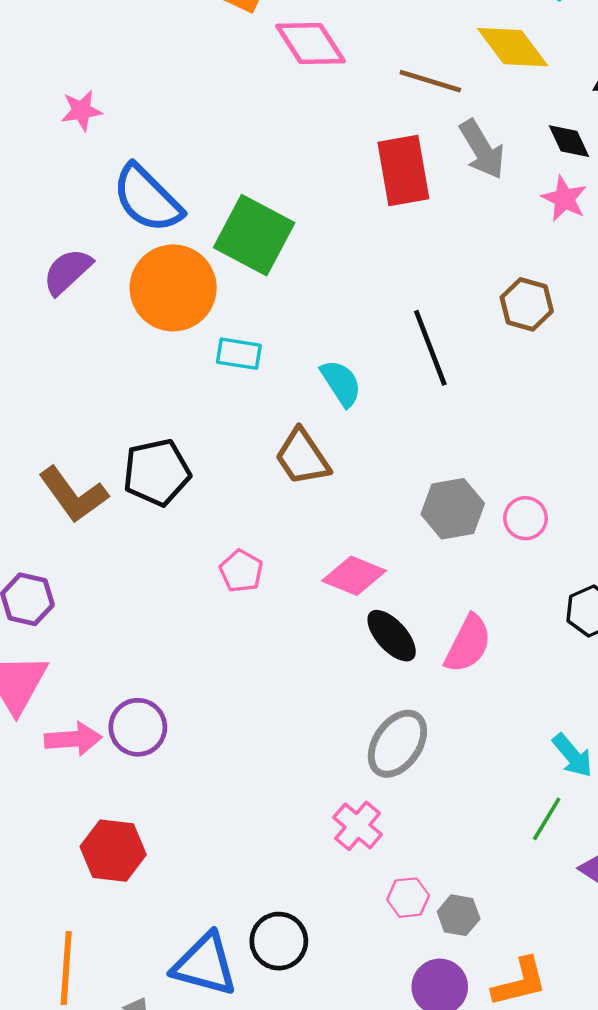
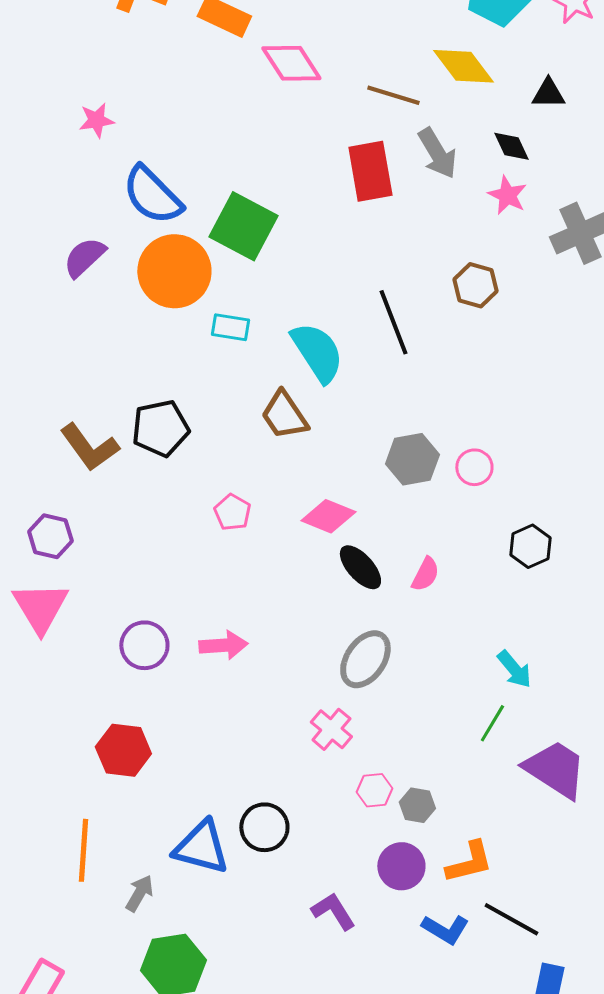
cyan semicircle: (341, 383) -> (317, 352), size x1.5
pink semicircle: (468, 644) -> (425, 574), size x0.7
pink arrow: (73, 739) -> (223, 645), moved

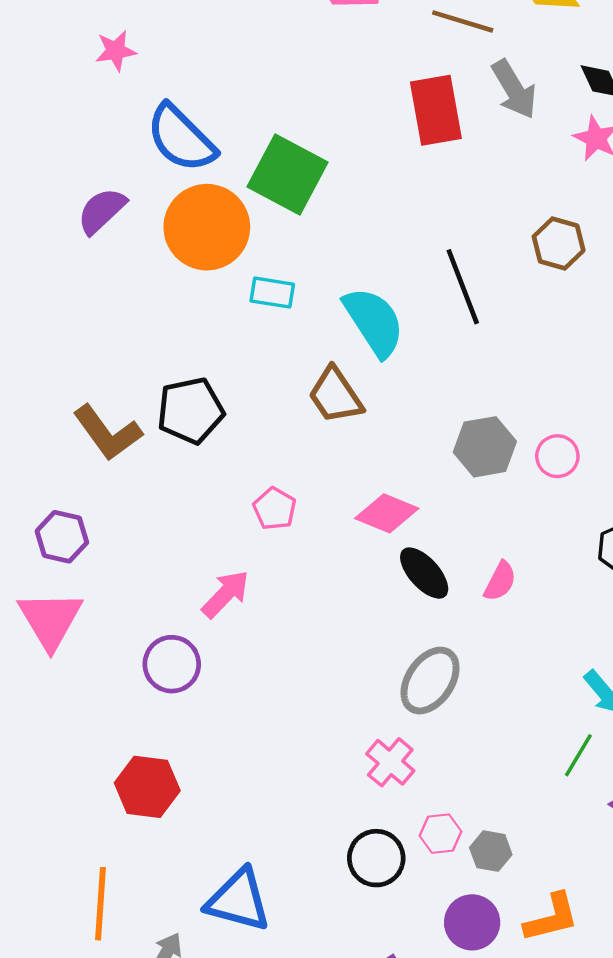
pink arrow: (223, 645) -> (226, 594), moved, turned -42
black circle: (264, 827) -> (376, 858), moved

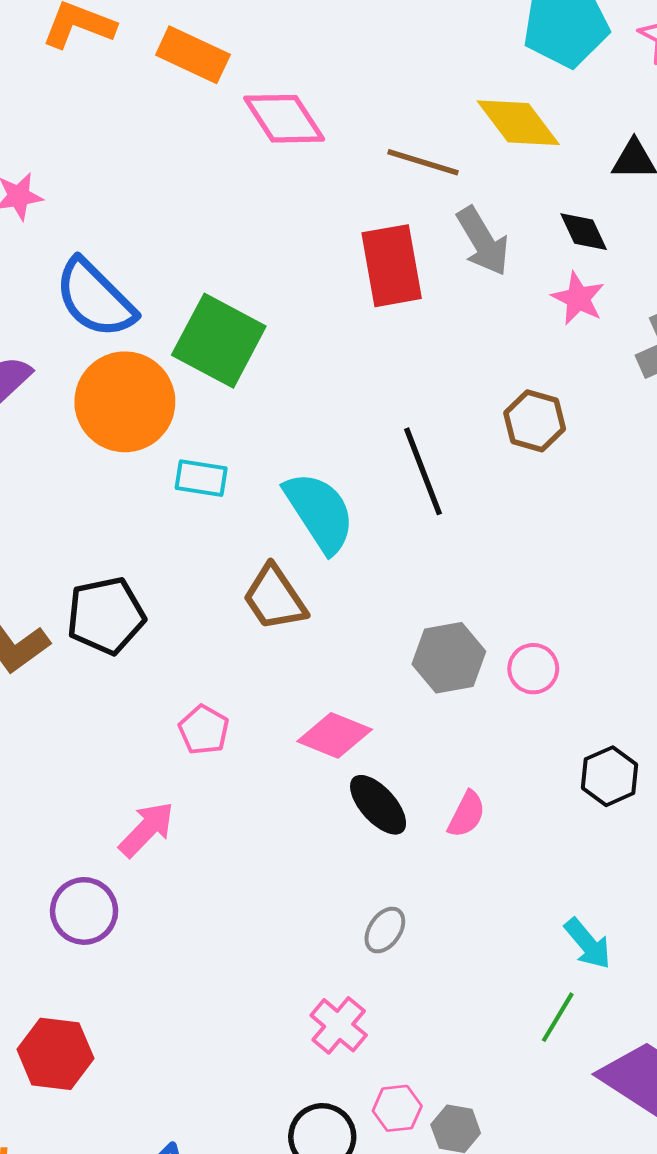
gray ellipse: (430, 681) -> (385, 930), size x0.6

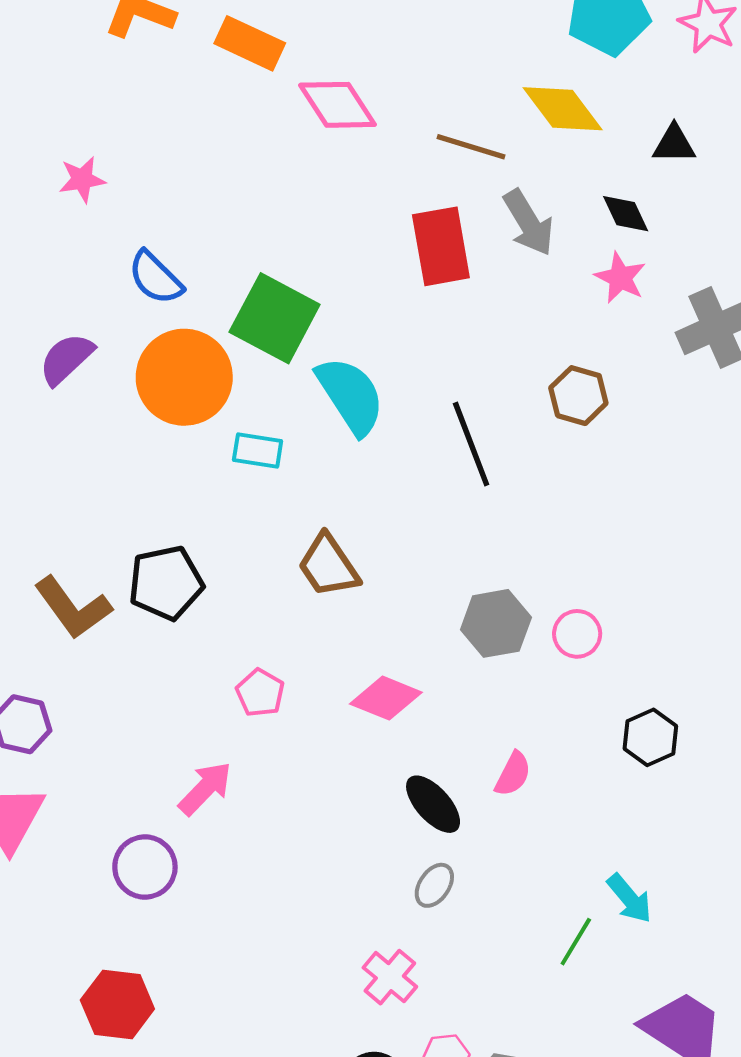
blue semicircle: (95, 298) -> (155, 278), size x0.7
cyan semicircle: (320, 512) -> (351, 396), moved
black ellipse: (378, 805) -> (433, 804), moved
green line: (558, 1017) -> (576, 942), moved

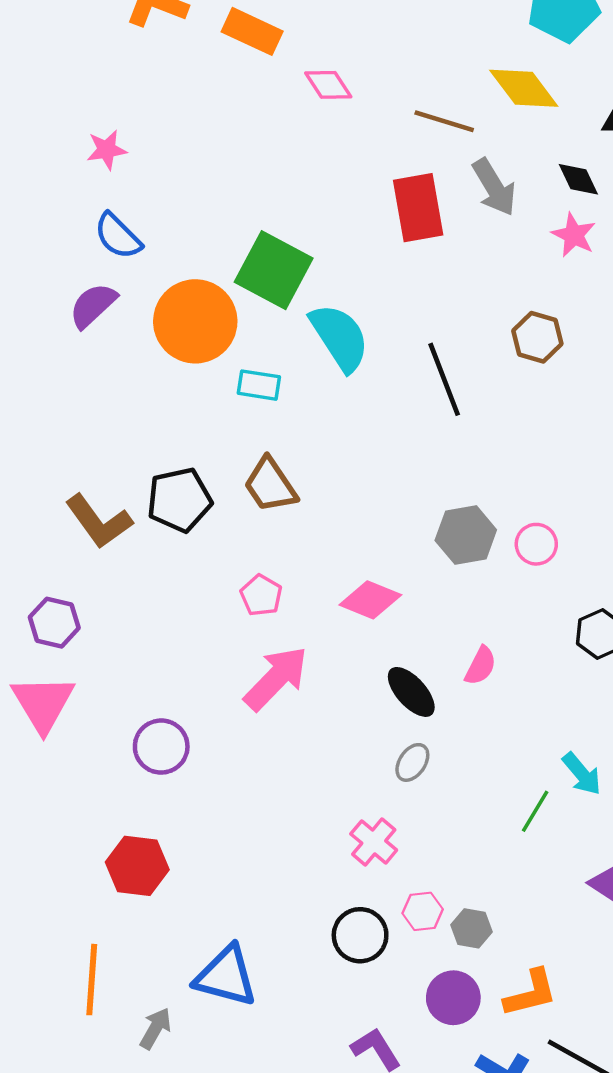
pink diamond: (337, 105) -> (328, 85), size x0.7
blue semicircle: (155, 278) -> (118, 236), moved
brown trapezoid: (328, 566) -> (270, 485), moved
pink arrow: (205, 788) -> (276, 678), moved, size x1.4

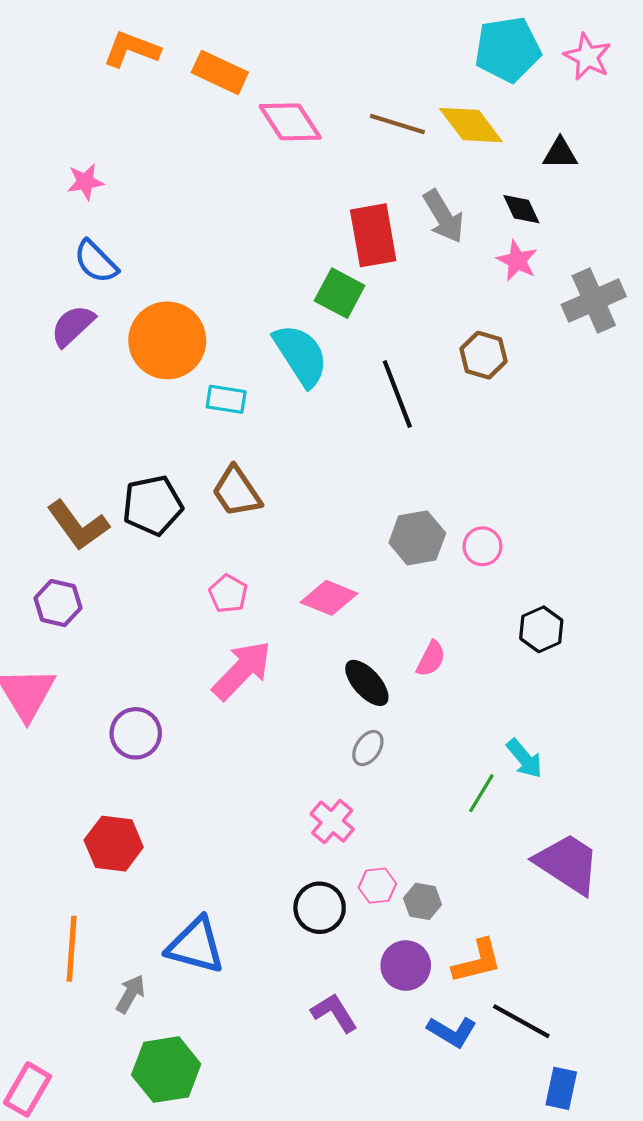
pink diamond: (328, 85) -> (290, 122), size x1.4
brown line: (444, 121) -> (397, 124), moved
green square: (274, 270) -> (340, 293), moved, size x0.7
purple hexagon: (54, 623) -> (58, 603), moved

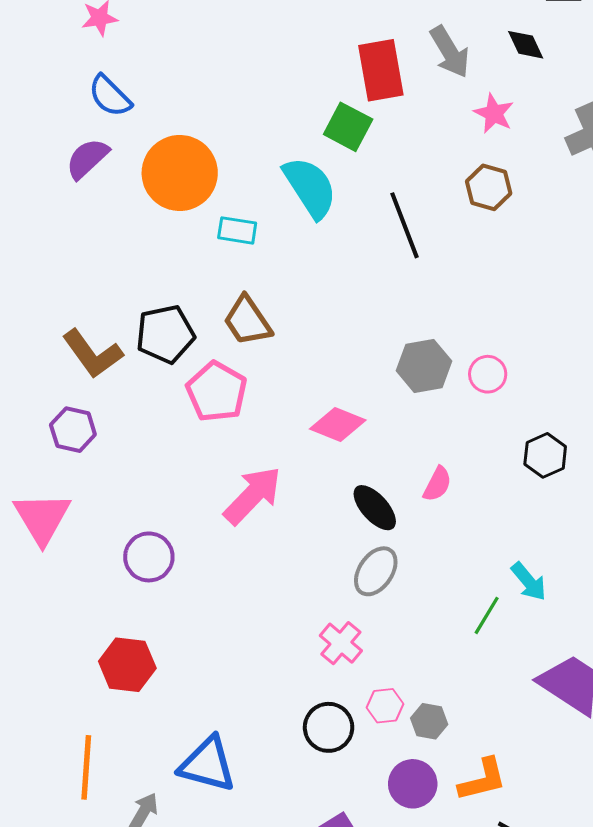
pink star: (517, 261) -> (494, 113), moved
pink pentagon: (228, 594) -> (217, 392), moved, size x1.6
gray ellipse: (368, 748) -> (376, 571), size x1.4

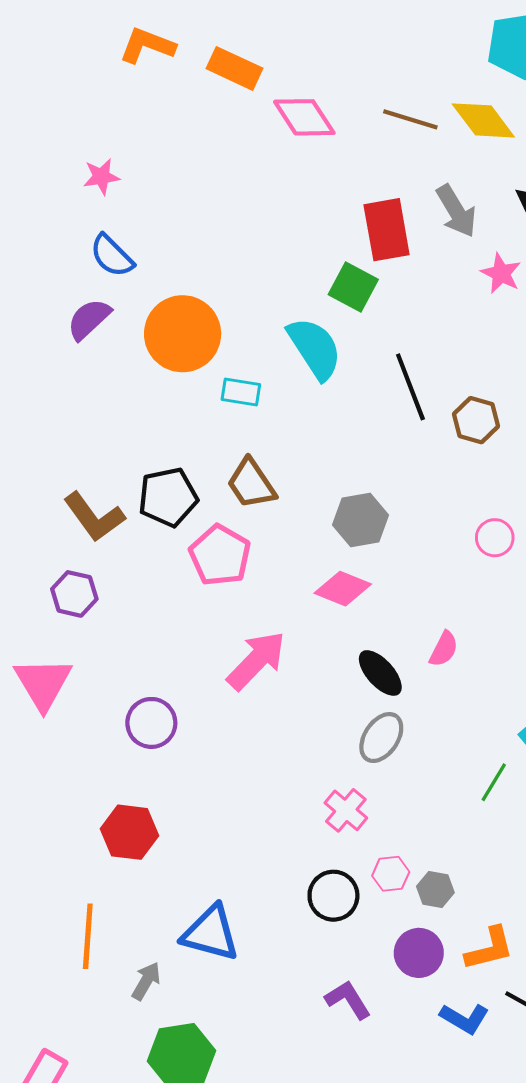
brown hexagon: (489, 187) -> (476, 420), moved
gray hexagon: (424, 366) -> (360, 520), moved

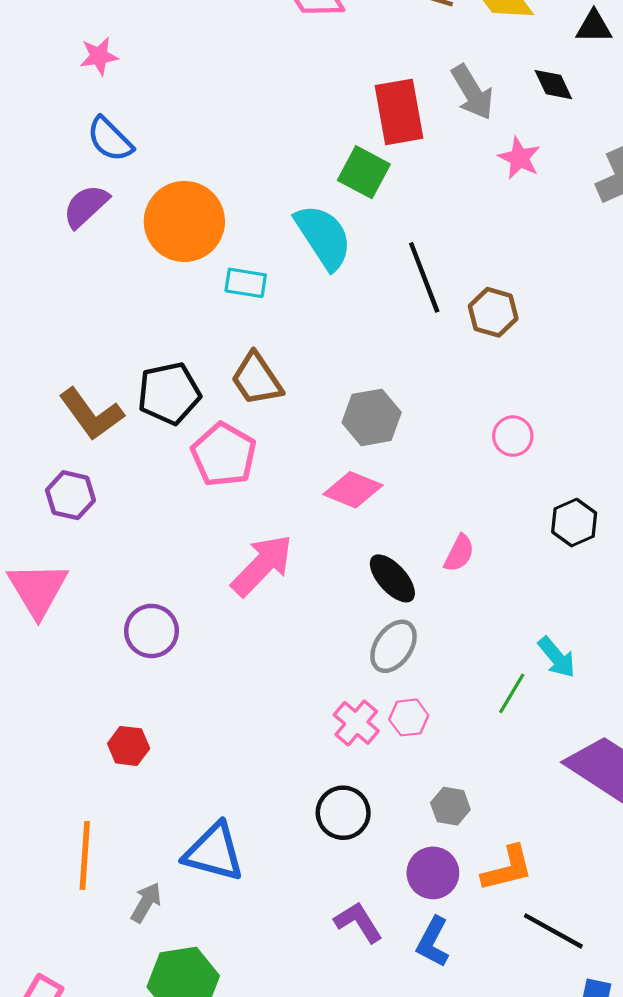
red hexagon: (129, 832) -> (129, 746), size x0.7
pink hexagon: (391, 874) -> (409, 717), moved
blue L-shape: (465, 1018) -> (433, 942), moved, turned 87

